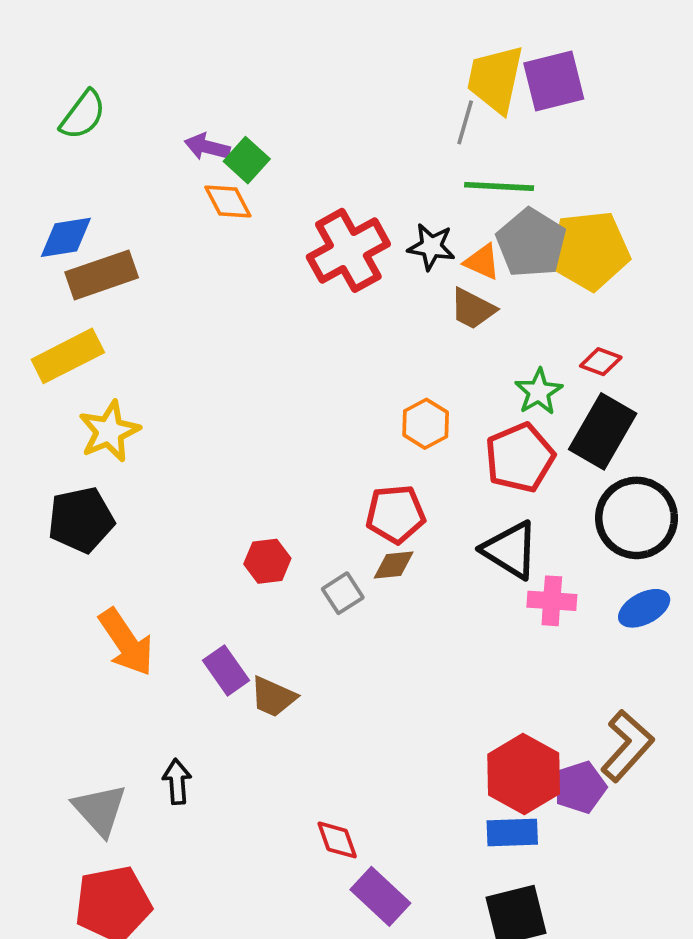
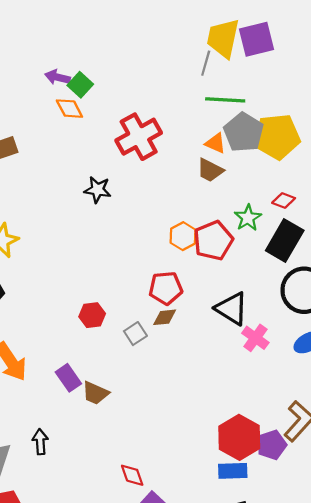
black star: (431, 247) -> (98, 190), moved
red pentagon: (520, 458) -> (213, 241), moved
pink cross: (552, 601) -> (255, 338), turned 32

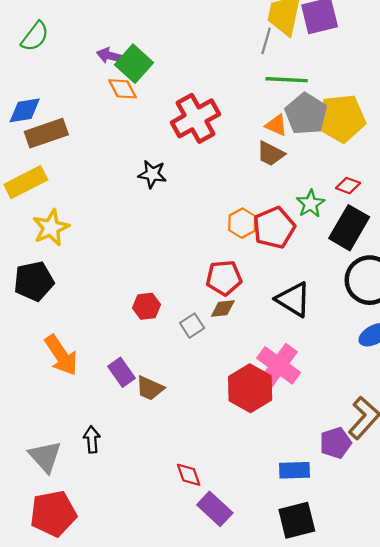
green square: (80, 85) -> (134, 64), size x1.4
pink cross: (255, 338) -> (279, 365), moved, size x1.5
red hexagon: (239, 437) -> (250, 388), moved

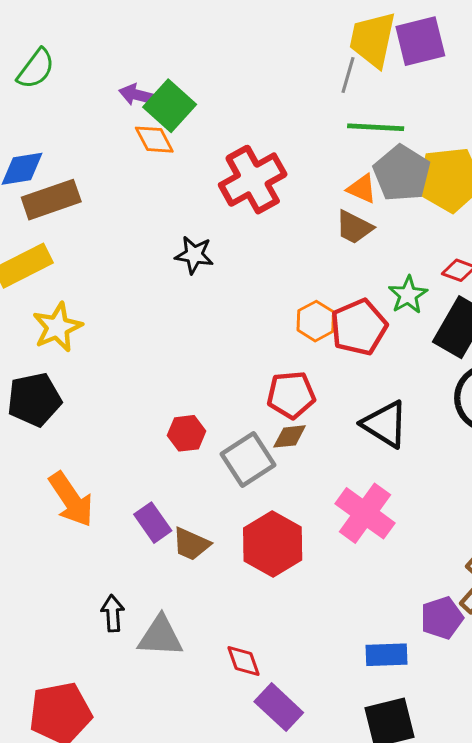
gray square: (192, 326) -> (248, 459), size x1.6
red hexagon: (250, 388) -> (273, 544), moved
gray triangle: (45, 457) -> (160, 636), moved, turned -45

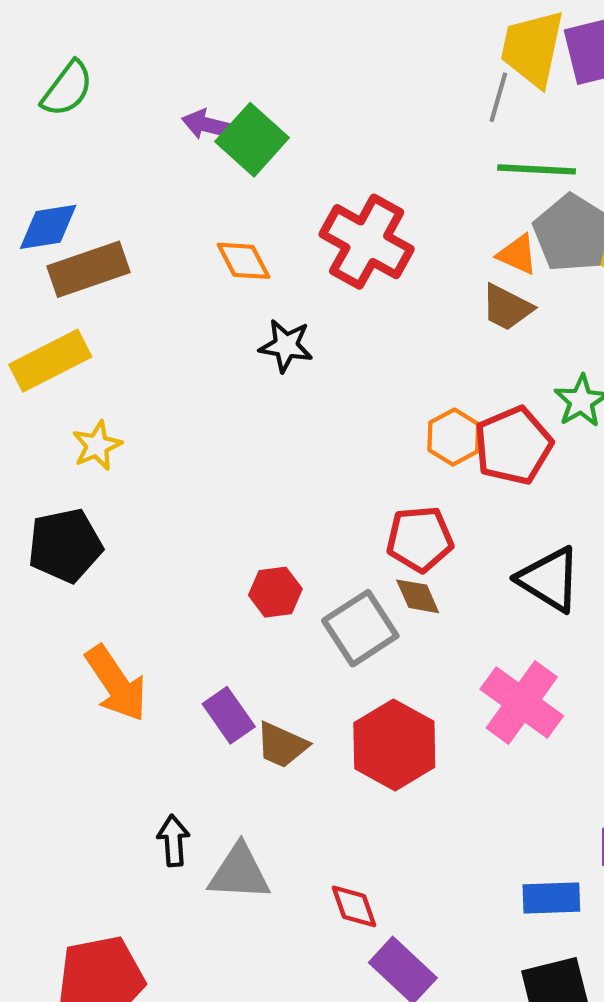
orange diamond: (154, 140) -> (244, 261), moved
red cross: (253, 180) -> (367, 242), turned -32
yellow star: (57, 327) -> (97, 446), size x0.7
brown diamond: (290, 436) -> (418, 596), turned 72

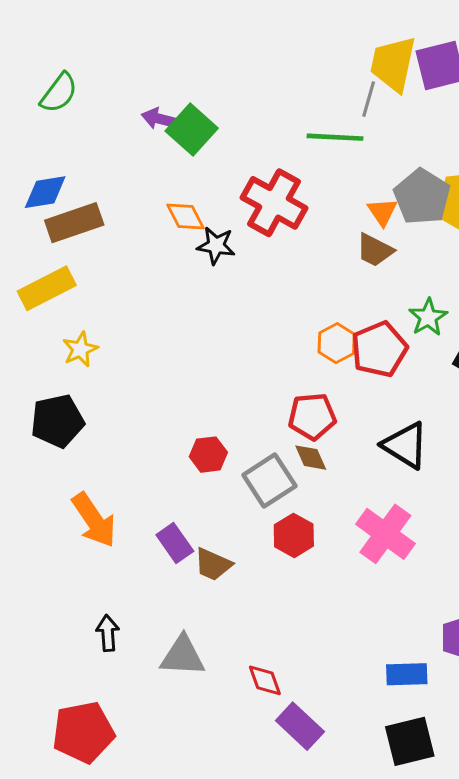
green line: (537, 169) -> (335, 137), moved
orange triangle: (517, 254) -> (382, 212), turned 32
black star: (286, 346) -> (216, 246), moved
red hexagon: (394, 745) -> (294, 535), moved, size x0.7
black arrow: (173, 841) -> (108, 633), moved

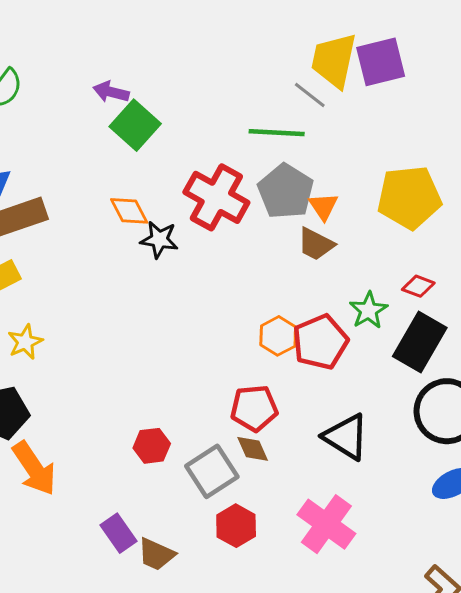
gray line: (369, 99) -> (310, 95), turned -68
purple arrow: (160, 119) -> (111, 92), moved
gray pentagon: (422, 197) -> (286, 191), moved
orange arrow: (94, 520) -> (34, 468), moved

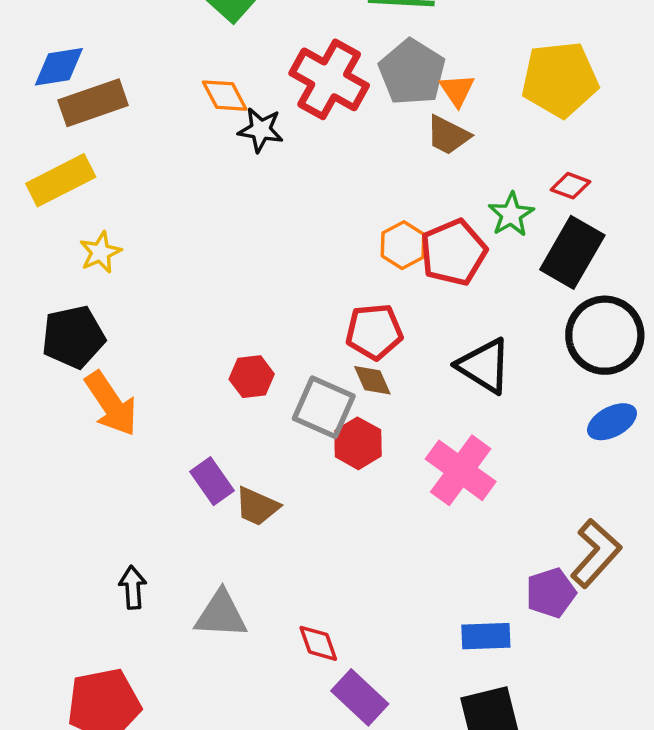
gray square: (212, 471) -> (324, 407), turned -33
red hexagon: (236, 526) -> (358, 443), moved

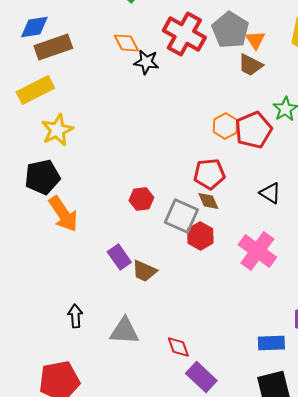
yellow star: (100, 252) -> (57, 130), size x1.4
black triangle: (484, 366) -> (270, 193), size x0.7

